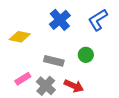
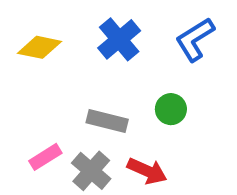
yellow diamond: (20, 37) -> (39, 47), moved

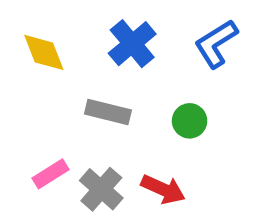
yellow diamond: (39, 47) -> (44, 52), turned 57
gray rectangle: (107, 121) -> (108, 112), moved

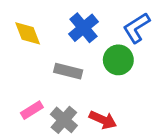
green circle: (190, 121) -> (118, 60), moved, size x1.4

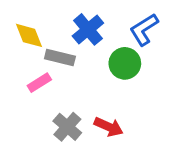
gray rectangle: (68, 71) -> (60, 58), moved
pink rectangle: (32, 110) -> (39, 83), moved

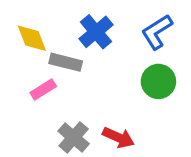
green circle: (125, 63) -> (158, 81), moved

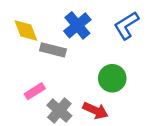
green circle: (158, 81) -> (112, 78), moved
pink rectangle: (43, 89) -> (35, 91), moved

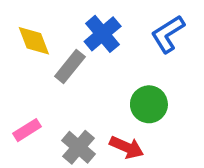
gray rectangle: (53, 50) -> (70, 67), turned -65
pink rectangle: (35, 91) -> (27, 130), moved

